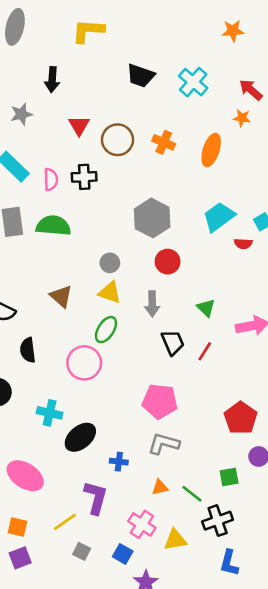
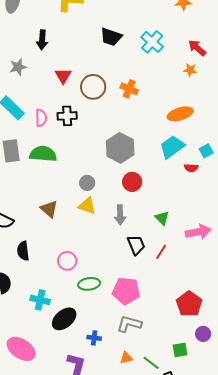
orange ellipse: (211, 150) -> (180, 114), moved, turned 55
green ellipse: (106, 330) -> (89, 284), moved, turned 50
pink circle: (84, 363) -> (67, 261), size x0.7

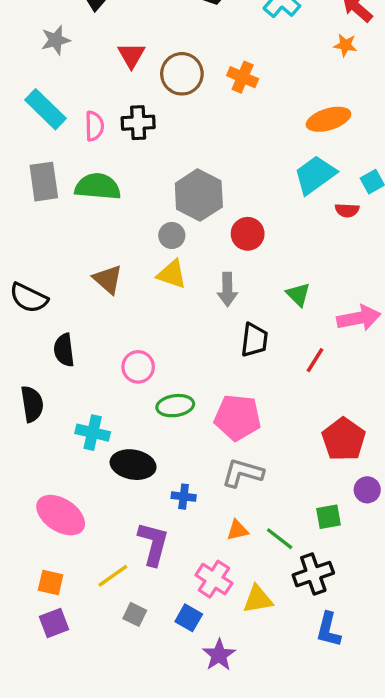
gray hexagon: (120, 148) -> (199, 195), moved
black trapezoid: (136, 245) -> (254, 340), turned 30
red line: (161, 252) -> (315, 360), moved
black ellipse: (64, 319) -> (133, 465), turned 50

